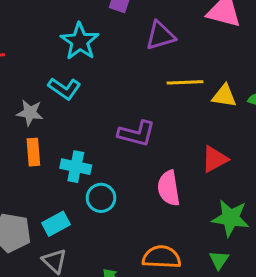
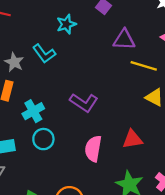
cyan star: (80, 41) -> (66, 24), size x0.7
yellow line: (185, 82) -> (144, 66), moved
cyan cross: (76, 167) -> (33, 111), turned 30

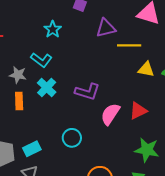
cyan cross: (33, 111) -> (47, 88), moved
cyan circle: (43, 139) -> (72, 138), moved
pink semicircle: (93, 149) -> (110, 114), moved, turned 40

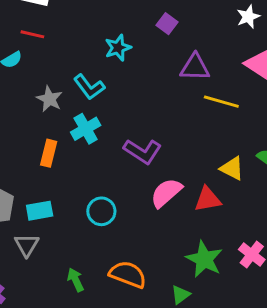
yellow triangle: (146, 69) -> (232, 168), moved
orange rectangle: (19, 101) -> (49, 153), moved

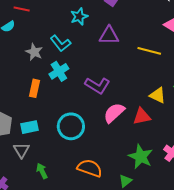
purple triangle: (195, 67) -> (109, 35), moved
cyan circle: (101, 211) -> (71, 126), size x1.4
green arrow: (76, 280) -> (42, 171), moved

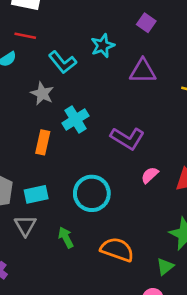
cyan L-shape: (61, 43) -> (63, 62), moved
pink semicircle: (114, 113) -> (150, 175), size x0.6
green arrow: (42, 171) -> (66, 238), moved

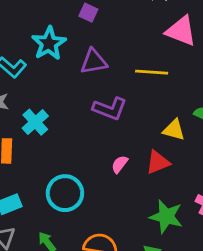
cyan star: (103, 46) -> (49, 43), size x1.4
purple L-shape: (127, 138) -> (110, 109), moved

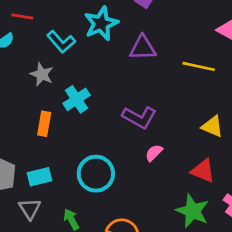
purple L-shape: (110, 109) -> (139, 117), moved
red triangle: (158, 162) -> (203, 171), moved, turned 36

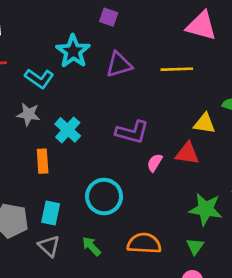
red triangle: (203, 171) -> (187, 153), moved
cyan rectangle: (39, 177) -> (51, 213), turned -50

